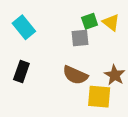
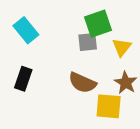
green square: (90, 21) -> (98, 24), size x1.5
yellow triangle: (111, 22) -> (122, 47), moved, turned 30

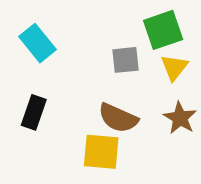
green square: (98, 24) -> (163, 30), moved
yellow square: (109, 106) -> (101, 152), moved

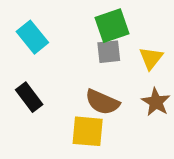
green square: (163, 30) -> (112, 26), moved
black rectangle: (34, 112) -> (29, 97), turned -56

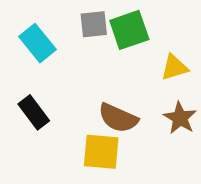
gray square: (109, 52) -> (94, 24), moved
yellow triangle: (151, 58) -> (174, 67), turned 35

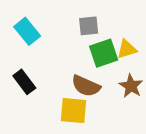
gray square: (94, 24) -> (89, 26), moved
green square: (129, 30) -> (104, 53), moved

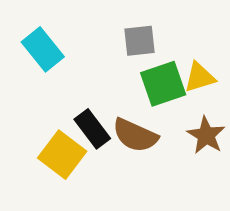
black rectangle: (24, 82) -> (92, 129), moved
yellow square: (74, 111) -> (62, 155), moved, turned 32

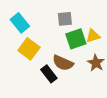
black rectangle: (92, 129) -> (49, 74), moved
yellow square: (62, 155) -> (29, 49), moved

